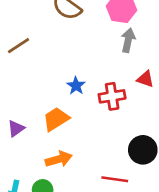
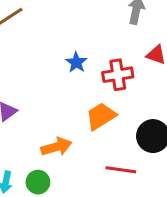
orange trapezoid: (56, 119) -> (101, 116), moved

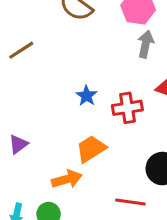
orange trapezoid: (101, 116) -> (91, 149), moved

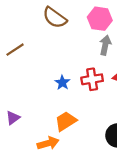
red cross: (127, 108) -> (92, 79), moved

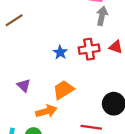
purple triangle: (13, 118) -> (24, 86), moved, turned -40

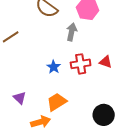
gray arrow: (102, 16) -> (72, 32), moved

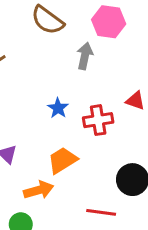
red cross: (81, 64) -> (98, 120), moved

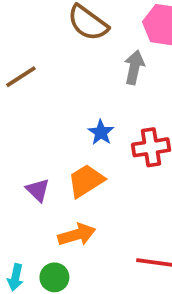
orange trapezoid: (62, 160) -> (86, 181), moved

